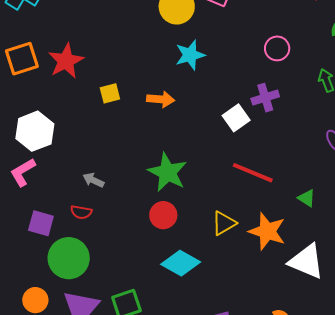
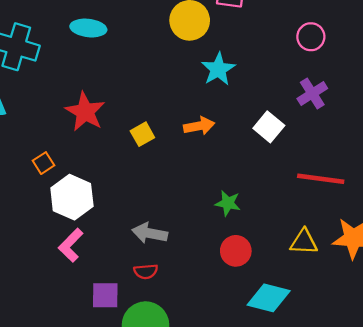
orange square: (22, 59) -> (44, 163), moved, size x0.6
white square: (236, 118) -> (269, 127), moved
green star: (167, 172) -> (228, 203), size x0.6
gray arrow: (93, 180) -> (150, 233), size x1.4
yellow triangle: (224, 223) -> (304, 242), turned 48

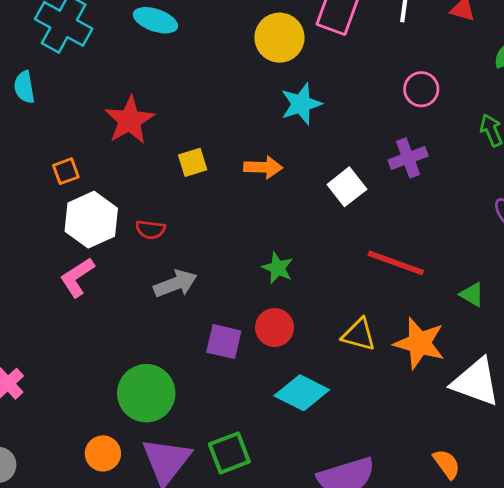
gray arrow: (150, 233) -> (175, 284), turned 136
red semicircle: (146, 271) -> (150, 230), moved
purple square: (105, 295) -> (224, 342), moved

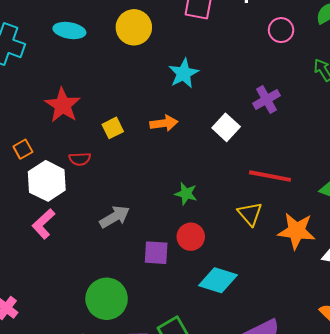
yellow circle: (279, 38) -> (134, 27), moved
pink circle: (421, 89) -> (281, 30), moved
red semicircle: (150, 230) -> (80, 159), moved
yellow triangle: (359, 335) -> (250, 214), moved, turned 44

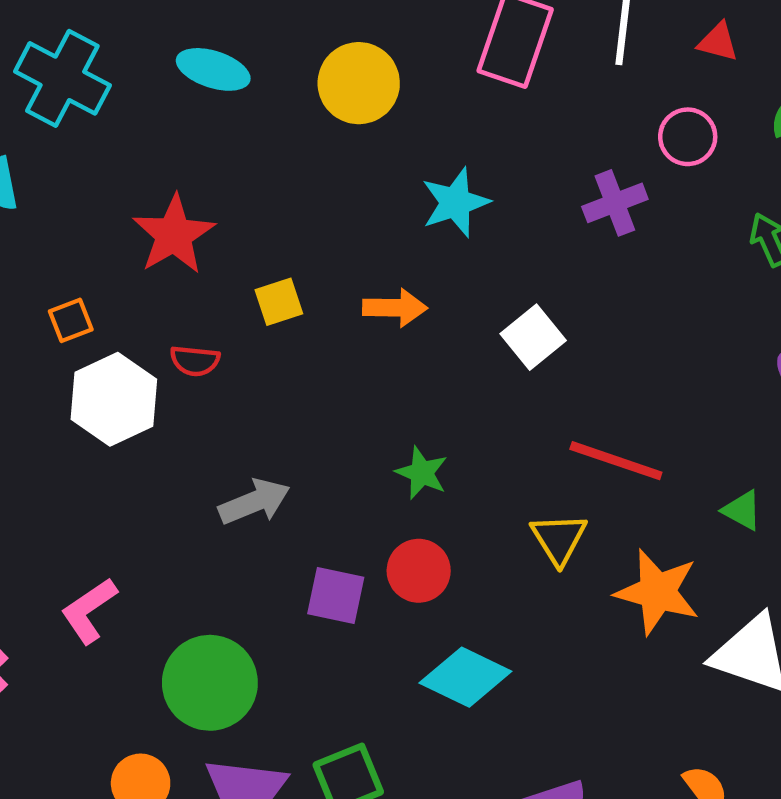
purple cross: (267, 100) -> (615, 203), moved
pink L-shape: (43, 224) -> (89, 611), moved

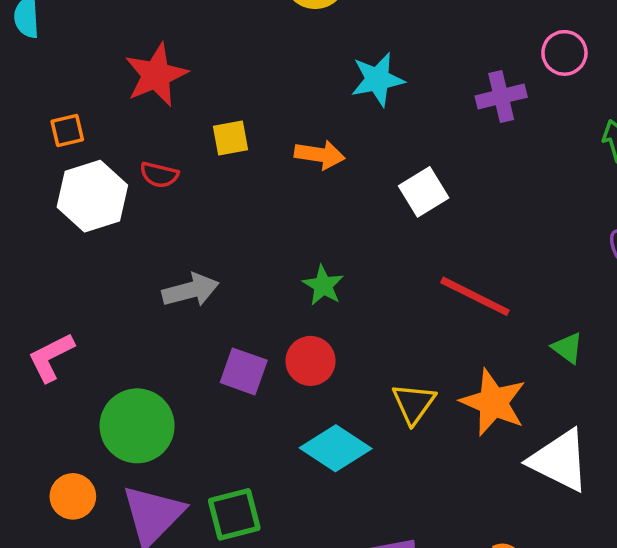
yellow triangle: (559, 539) -> (414, 403), moved

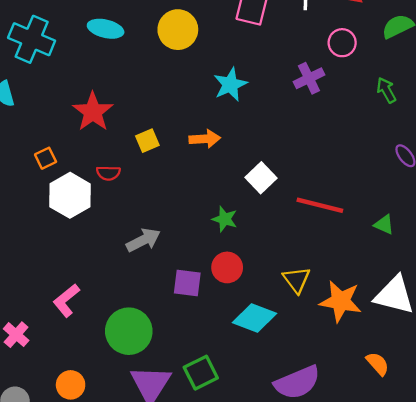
white square: (424, 192) -> (261, 178), moved
orange star: (493, 402) -> (341, 301), moved
orange circle: (73, 496) -> (71, 385), moved

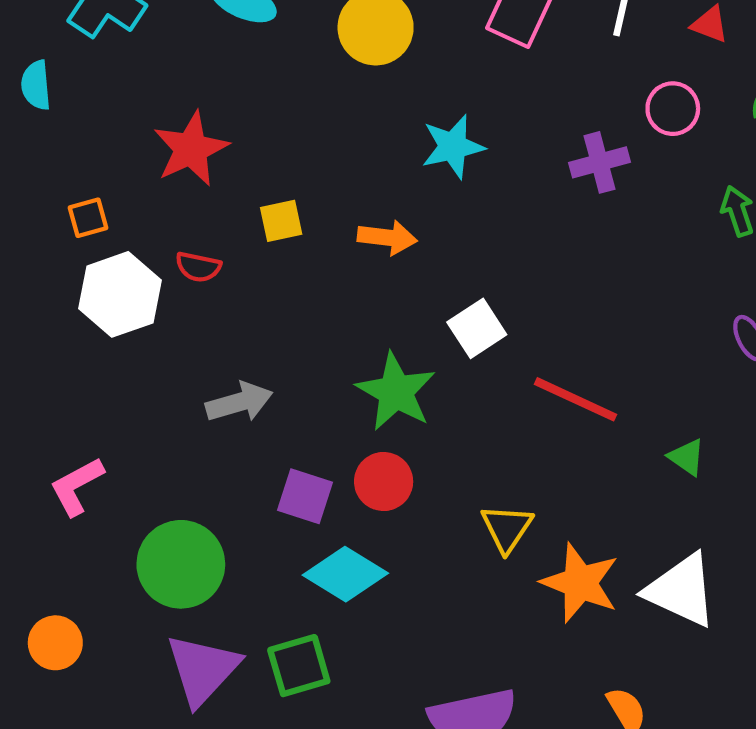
green star: (225, 219) -> (396, 392), size x1.6
cyan diamond: (255, 318) -> (345, 574), moved

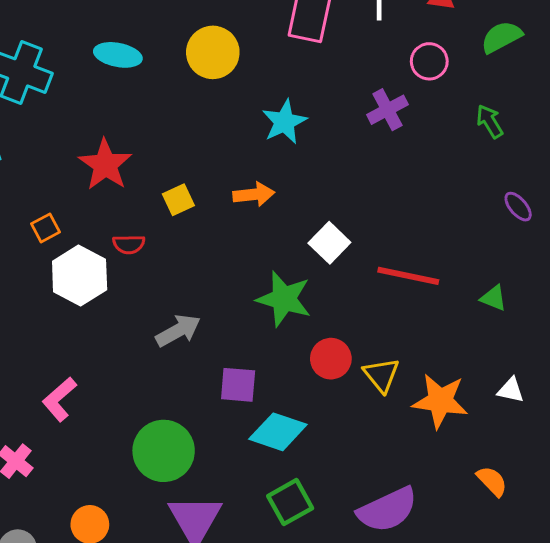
red circle: (384, 482) -> (331, 359), moved
pink L-shape: (77, 486) -> (59, 399), moved
white triangle: (681, 590) -> (511, 390), size x0.5
green square: (299, 666) -> (290, 502), moved

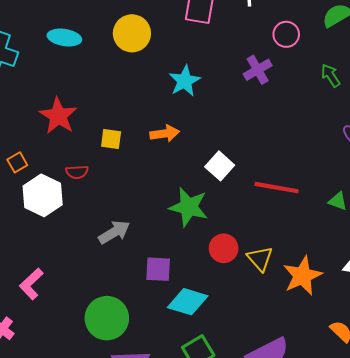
yellow square: (178, 200) -> (111, 139), turned 35
orange star: (440, 401) -> (302, 276), turned -30

